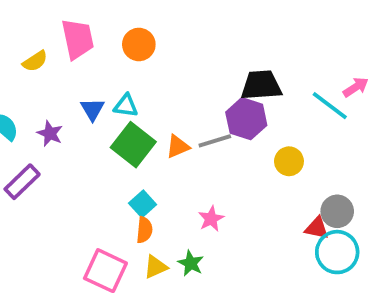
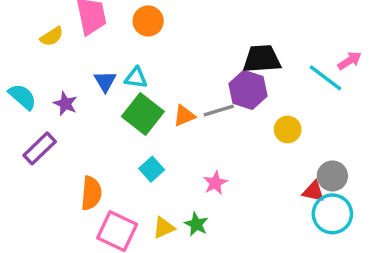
orange semicircle: (144, 230) -> (91, 193), moved, size x1.4

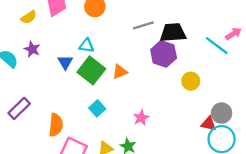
blue triangle: (105, 81) -> (65, 62), moved
purple star: (65, 104) -> (32, 49), moved
gray line: (219, 111) -> (143, 25), moved
purple rectangle: (40, 148) -> (19, 108), moved

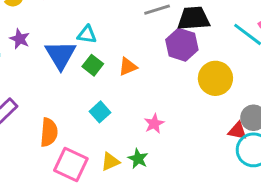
blue triangle: (65, 62) -> (61, 55), size x1.6
green square: (91, 70) -> (93, 65), size x0.6
yellow circle: (191, 81) -> (215, 78), size x1.5

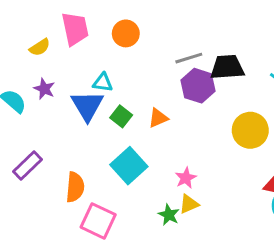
cyan triangle: (87, 34) -> (103, 83), moved
purple hexagon: (182, 45) -> (198, 86), moved
cyan square: (100, 112) -> (129, 166), size x1.6
yellow triangle: (110, 162) -> (189, 204), moved

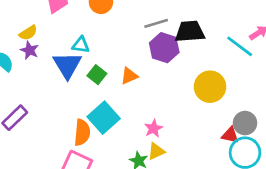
yellow semicircle: (40, 47) -> (28, 33), moved
orange semicircle: (75, 187) -> (82, 132), moved

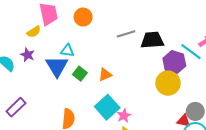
yellow semicircle: (28, 33) -> (34, 32), moved
purple hexagon: (164, 48) -> (174, 62), moved
cyan square: (104, 118) -> (107, 107), moved

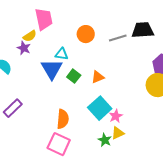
orange circle: (83, 17) -> (86, 34), moved
black trapezoid: (152, 40) -> (143, 30), moved
purple star: (27, 55) -> (24, 48), moved

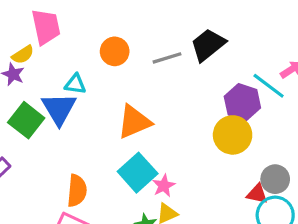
black trapezoid: (143, 30) -> (208, 45), turned -35
green square: (74, 76) -> (26, 120), moved, size x1.5
orange triangle: (98, 77) -> (134, 122), size x1.6

